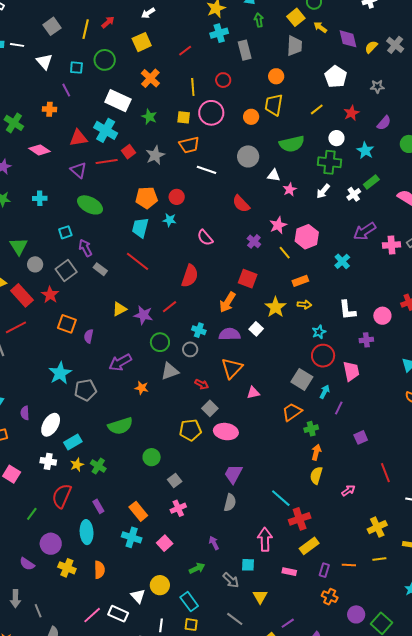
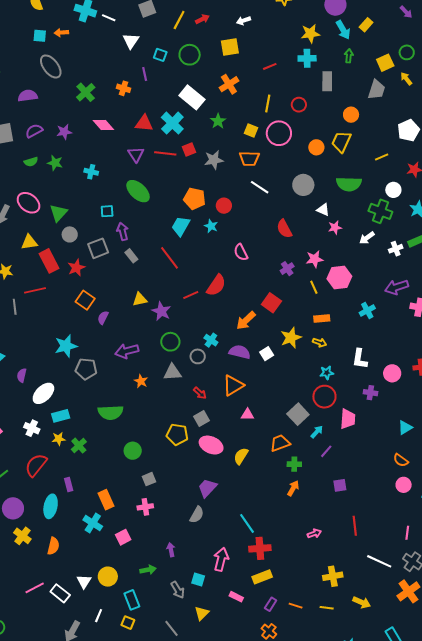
red line: (170, 307) -> (191, 295), moved
yellow semicircle: (316, 475) -> (241, 456), moved

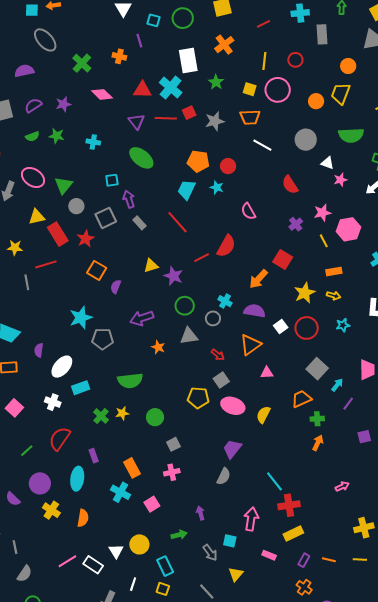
white rectangle: (192, 97) -> (188, 61), turned 45
white square: (267, 354) -> (281, 326), moved
red circle: (324, 397) -> (307, 328), moved
yellow star: (59, 439) -> (122, 413), moved

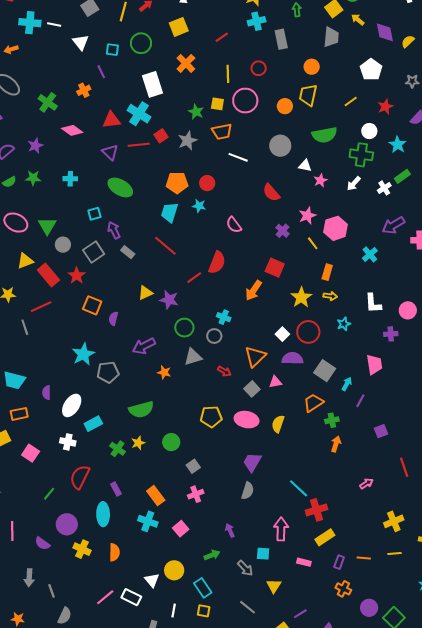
orange cross: (119, 56) -> (84, 90), turned -32
green star: (216, 82) -> (196, 112), moved
orange rectangle: (334, 272) -> (327, 272), turned -56
purple semicircle: (254, 311) -> (292, 358), moved
gray square: (221, 380) -> (252, 389), moved

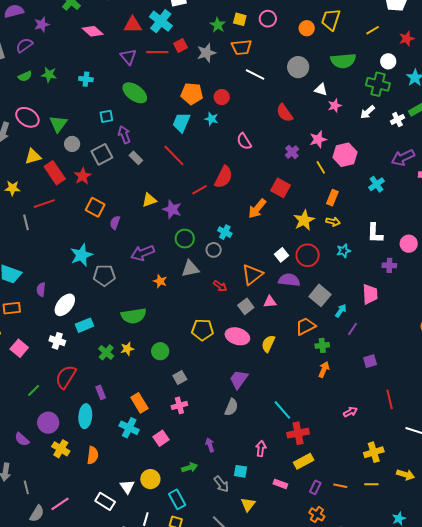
pink circle: (245, 101) -> (268, 19), size x0.7
purple star: (35, 146) -> (42, 25), moved
pink arrow: (281, 529) -> (261, 449), size x0.7
pink line: (105, 597) -> (60, 504), moved

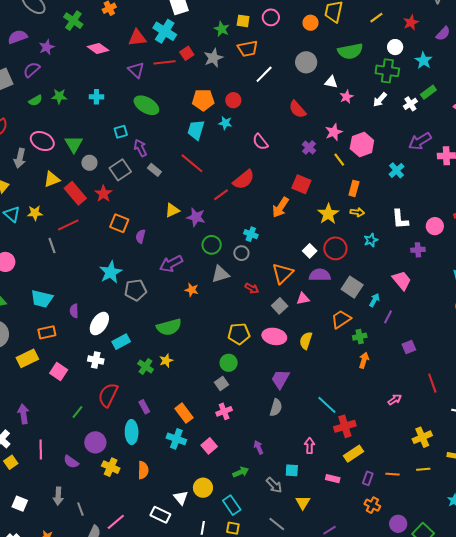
white line: (255, 75) -> (264, 74), turned -66
red semicircle: (224, 177) -> (244, 180), turned 30
pink trapezoid: (370, 294) -> (402, 280), turned -30
green circle: (160, 351) -> (229, 363), moved

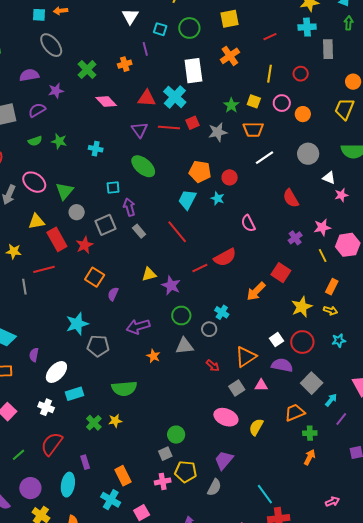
orange circle: (311, 23) -> (303, 114), moved
yellow pentagon: (239, 334) -> (186, 472), moved

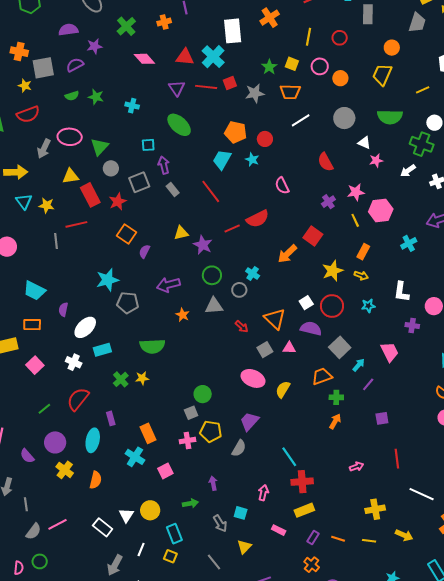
pink ellipse: (34, 182) -> (70, 137), turned -35
orange triangle: (246, 357) -> (275, 319), turned -45

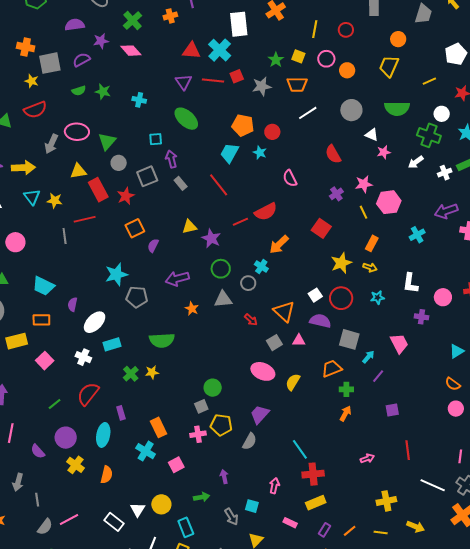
pink diamond: (144, 59) -> (131, 51), moved
orange square: (127, 234) -> (135, 228), turned 30
orange arrow: (287, 254) -> (279, 244), moved
gray square: (340, 347) -> (349, 339), turned -30
orange line: (338, 539) -> (350, 531), turned -56

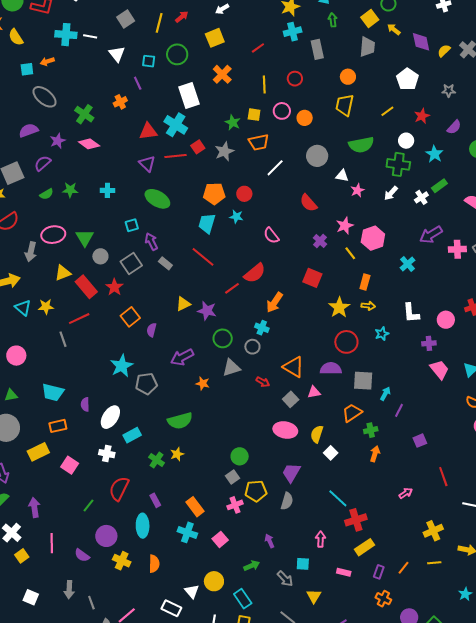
white square: (315, 295) -> (331, 453), moved
pink trapezoid: (399, 343) -> (439, 370), moved

